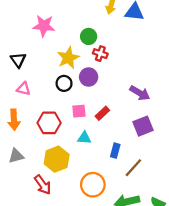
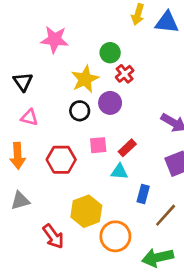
red cross: (100, 54) -> (125, 74), turned 32
cyan triangle: (84, 138) -> (119, 172), moved
yellow hexagon: (57, 159) -> (86, 211), moved

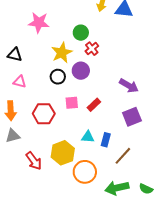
black triangle: (23, 82) -> (15, 55), turned -42
cyan triangle: (119, 172) -> (88, 137), moved
gray triangle: (20, 201) -> (13, 136), moved
red arrow: (53, 236) -> (34, 161), moved

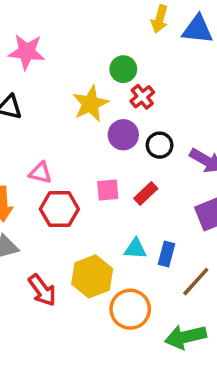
pink star: (39, 23) -> (27, 52), moved
black circle: (58, 77) -> (160, 145), moved
pink triangle: (20, 82) -> (40, 173), moved

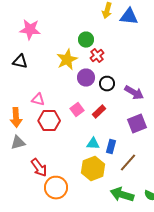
pink square: (108, 190) -> (77, 110), turned -32
yellow hexagon: (92, 276) -> (93, 169), moved
orange circle: (130, 309) -> (56, 188), moved
green arrow: (185, 337) -> (122, 195), turned 30

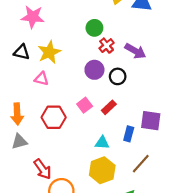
yellow star: (67, 60) -> (49, 52), moved
purple arrow: (134, 93) -> (135, 51), moved
pink triangle: (38, 100) -> (41, 79), moved
purple square: (137, 124) -> (151, 121), turned 30
blue rectangle: (111, 147) -> (129, 134), moved

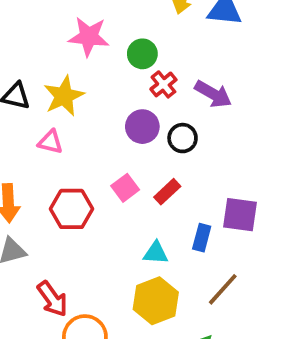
pink star: (33, 17) -> (89, 37), moved

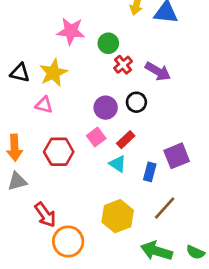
purple circle: (142, 127) -> (106, 108), moved
purple square: (240, 215) -> (177, 156), turned -30
cyan triangle: (156, 253) -> (118, 164), moved, turned 30

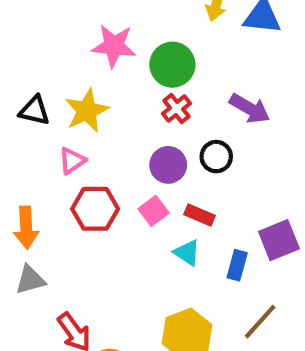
green circle: (108, 43) -> (172, 65), size x1.4
red cross: (123, 65) -> (177, 109), moved
pink triangle: (44, 105) -> (72, 161), turned -48
red rectangle: (126, 140) -> (200, 215), turned 66
red hexagon: (59, 152) -> (95, 209), moved

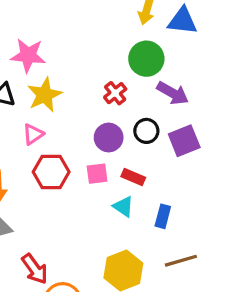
pink star: (114, 46) -> (28, 55), moved
green circle: (172, 65) -> (146, 59), moved
pink square: (154, 211) -> (97, 174), turned 30
purple square: (279, 240) -> (184, 141), moved
brown line: (260, 322) -> (181, 261), turned 32

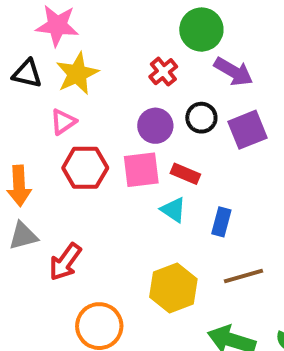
pink square: (97, 174) -> (141, 170), size x1.4
red arrow: (35, 269) -> (65, 262), moved, turned 72

